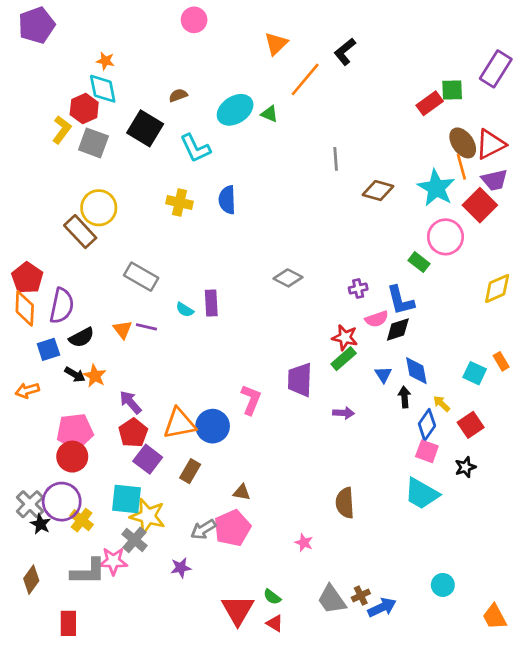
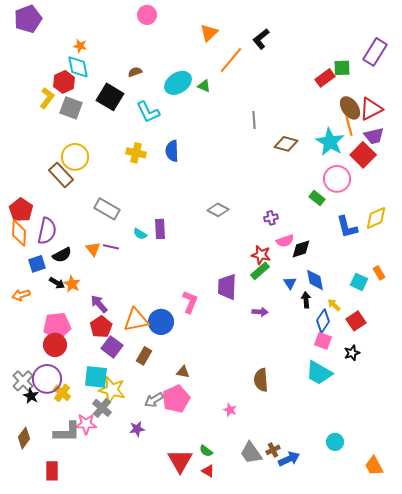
blue L-shape: (400, 300) -> (347, 227), moved

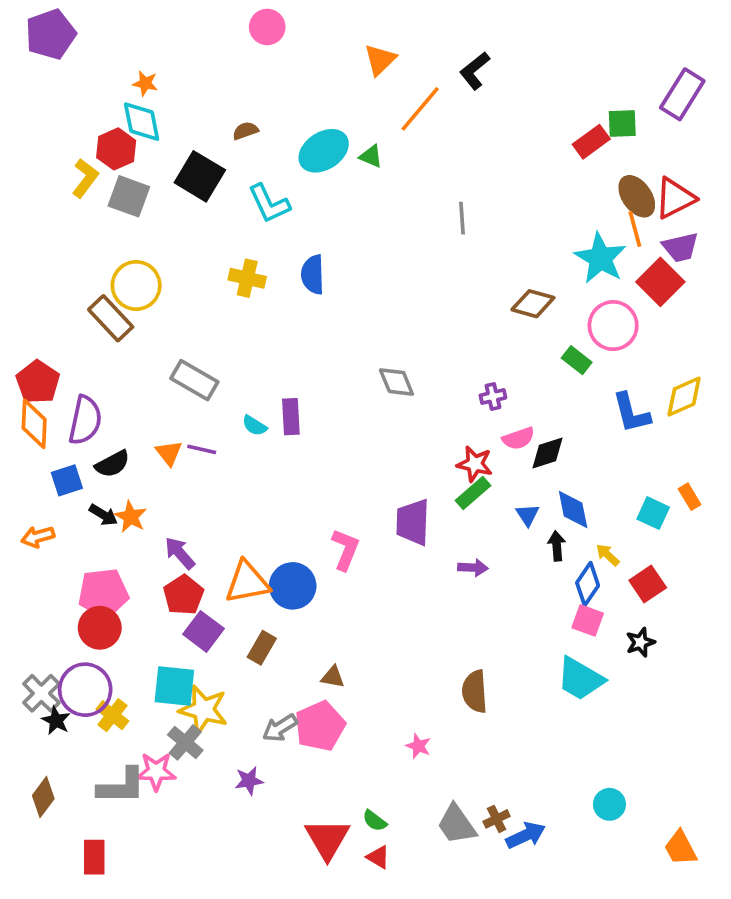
brown diamond: (286, 144) -> (533, 304), moved
gray diamond: (218, 210) -> (396, 382), turned 40

